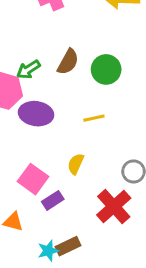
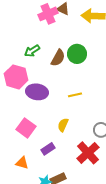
green arrow: (28, 69) -> (32, 51), moved
green circle: (106, 69) -> (77, 54), moved
pink square: (33, 179) -> (26, 128), moved

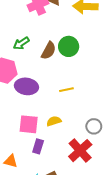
yellow semicircle: (63, 125) -> (54, 121), turned 48
pink square: (26, 128) -> (29, 124), moved, turned -30
purple rectangle: (48, 149) -> (38, 146), turned -40

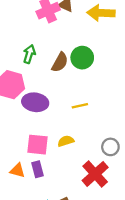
green arrow: (21, 43) -> (29, 54), turned 140
purple rectangle: (38, 146) -> (38, 169), moved, turned -32
orange triangle: (11, 161) -> (18, 170), moved

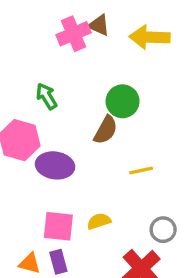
green arrow: (29, 54) -> (47, 96), turned -48
brown semicircle: (60, 62) -> (106, 130), moved
yellow line: (80, 106) -> (141, 171), moved

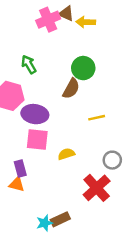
yellow arrow: (150, 37) -> (86, 22), moved, size x0.7
pink square: (58, 226) -> (37, 139), moved
purple rectangle: (58, 262) -> (20, 169), moved

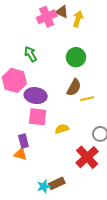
yellow arrow: (86, 22) -> (78, 19), turned 105
brown semicircle: (71, 89) -> (74, 87), moved

